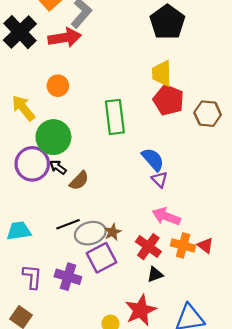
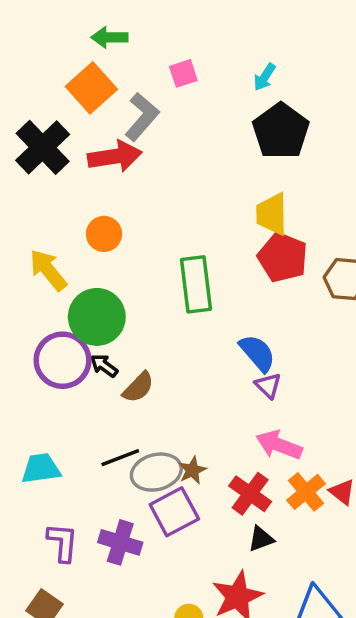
orange cross: (183, 245) -> (306, 492), turned 35

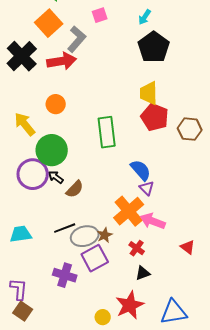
orange cross: (306, 492) -> (129, 211), moved, size x1.4
red cross: (250, 494) -> (137, 248), size x0.7
purple L-shape: (63, 542) -> (19, 289), moved

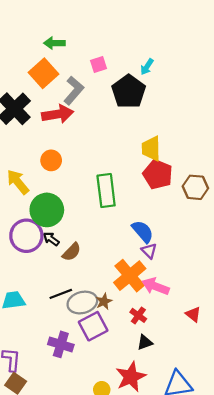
black pentagon: (154, 47) -> (129, 92), moved

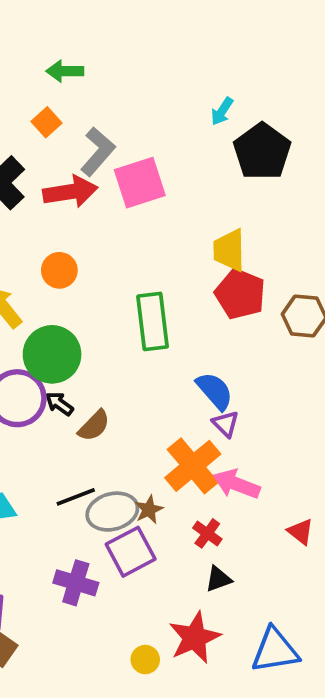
pink square: (98, 65) -> (140, 183), moved, size x1.8
orange square: (44, 73) -> (47, 122), size x0.6
black pentagon: (129, 92) -> (262, 152), moved

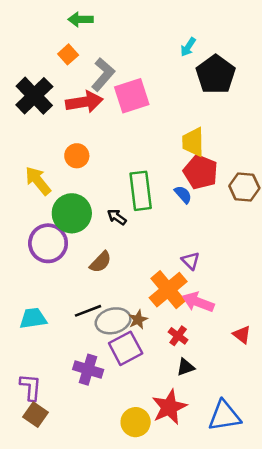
blue semicircle: (215, 391) -> (183, 195), moved, size x0.7
black arrow: (59, 404) -> (117, 217), moved
yellow circle: (145, 660) -> (136, 422), size x1.5

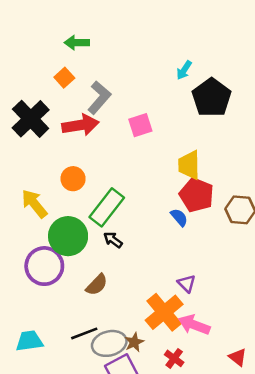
pink square: (132, 96) -> (140, 125), moved, size x0.7
green rectangle: (141, 191) -> (107, 207), moved, turned 45

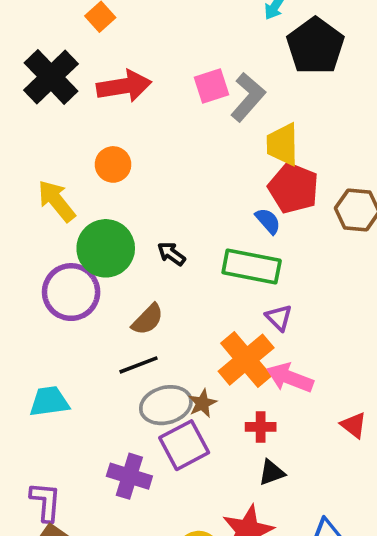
gray L-shape: (99, 98) -> (248, 97), moved
green rectangle: (107, 207) -> (252, 267), moved, turned 63
black line: (84, 333) -> (139, 365), moved
red cross: (174, 358) -> (261, 427), turned -36

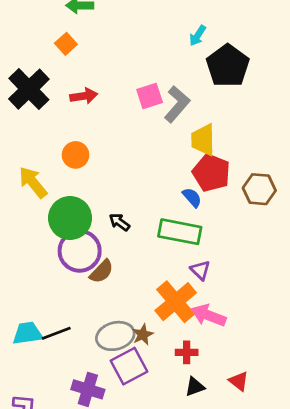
red arrow: (124, 86) -> (84, 96), size x0.7
purple circle: (71, 292) -> (80, 251), moved
black line: (139, 365) -> (56, 333), moved
red triangle: (354, 425) -> (239, 381), moved

